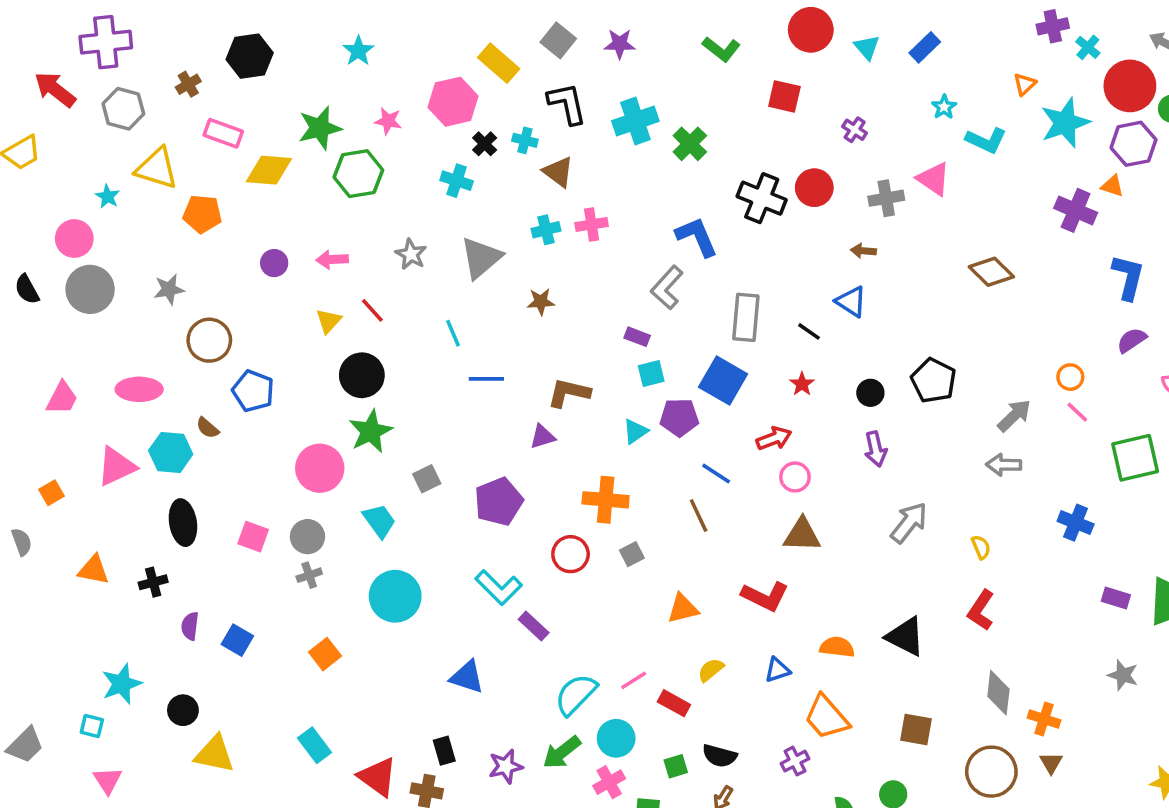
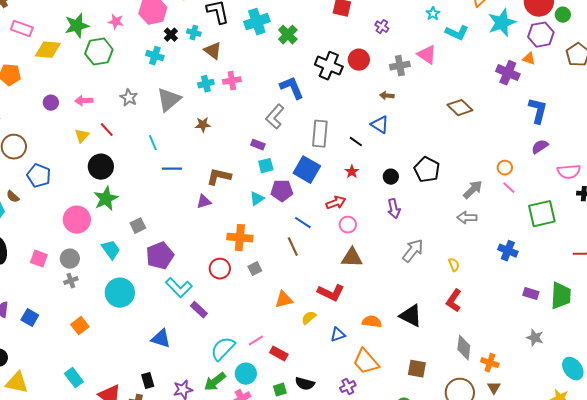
purple pentagon: (499, 502) -> (160, 256), moved
yellow semicircle: (711, 670) -> (309, 318), moved

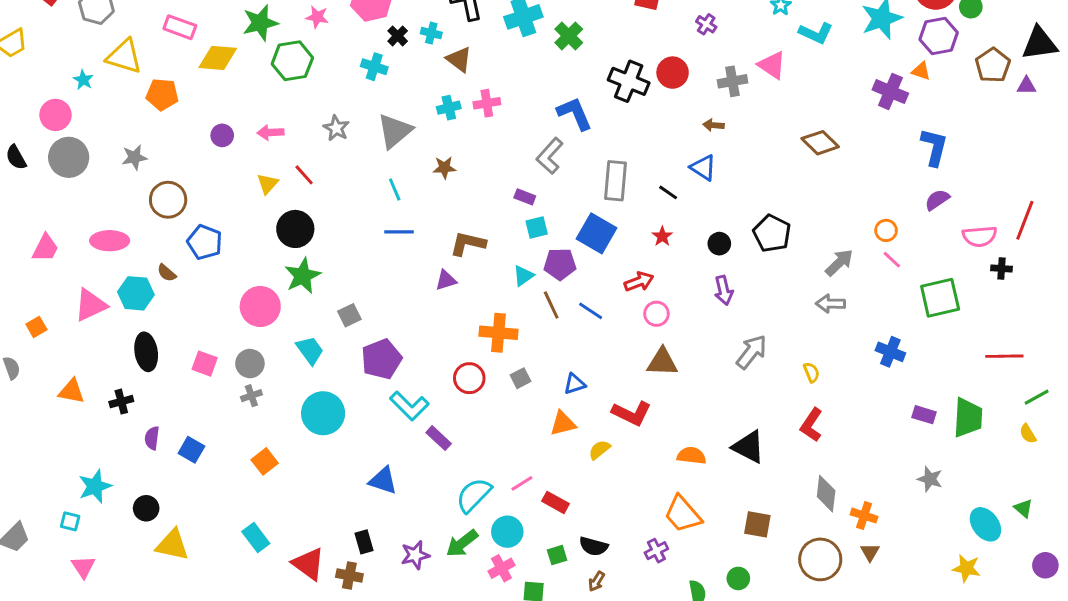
cyan line: (153, 143) -> (395, 190), moved
brown line: (293, 247) -> (551, 305), moved
blue triangle: (338, 335) -> (575, 384), moved

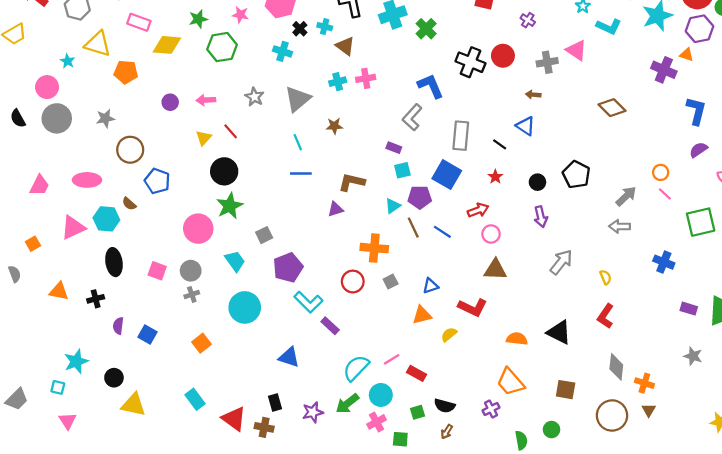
green star: (260, 23) -> (198, 19), size x0.7

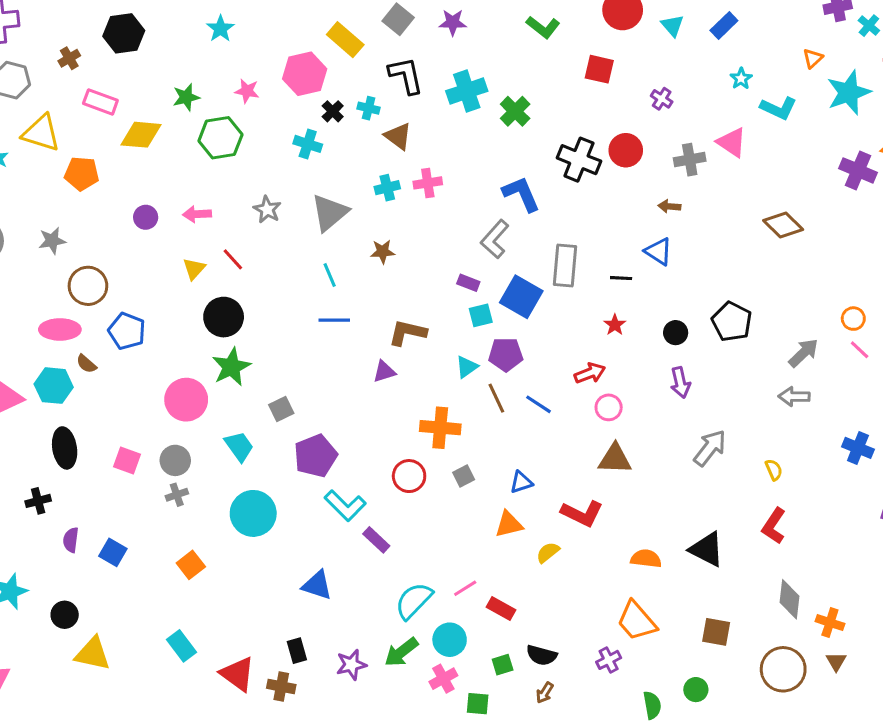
black line: (500, 144) -> (621, 278), turned -32
blue square: (447, 175) -> (521, 297), moved
pink ellipse: (87, 180) -> (60, 329), moved

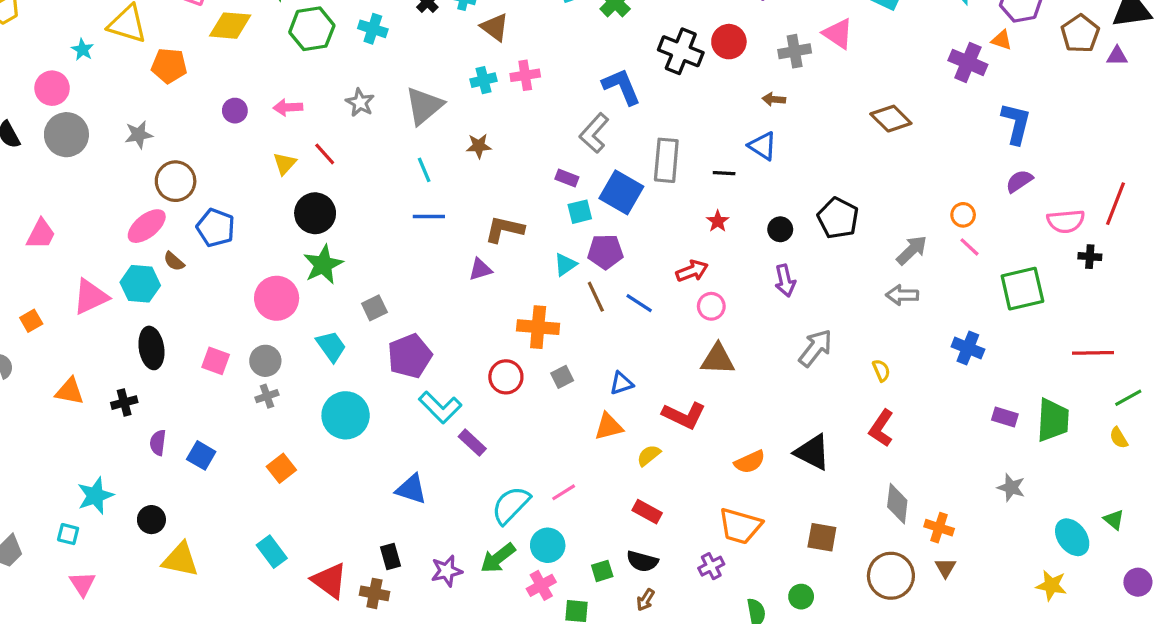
cyan cross: (308, 144) -> (373, 29), moved
pink ellipse: (60, 329) -> (147, 226), turned -39
orange semicircle: (646, 559) -> (750, 462), turned 148
red rectangle: (501, 609) -> (647, 512), moved
orange trapezoid: (637, 621) -> (740, 526), turned -33

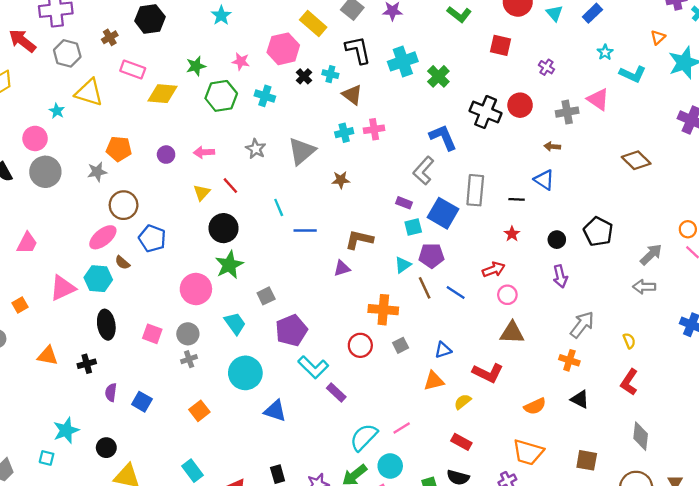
orange pentagon: (169, 66) -> (119, 149), moved
cyan line: (424, 170) -> (279, 207), moved
black triangle: (812, 452) -> (580, 399), size x0.7
blue triangle: (411, 489) -> (275, 411), moved
orange cross: (939, 528) -> (569, 360), moved

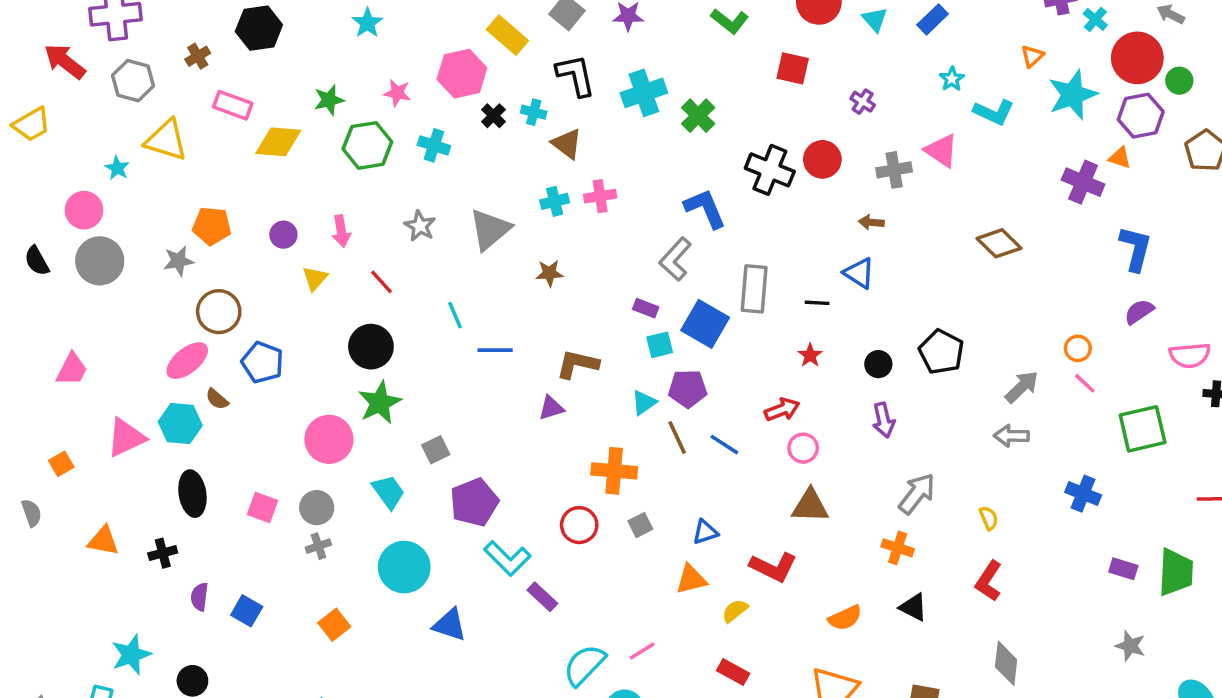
pink arrow: (204, 152) -> (341, 231), turned -96
yellow triangle: (202, 192) -> (315, 278), moved

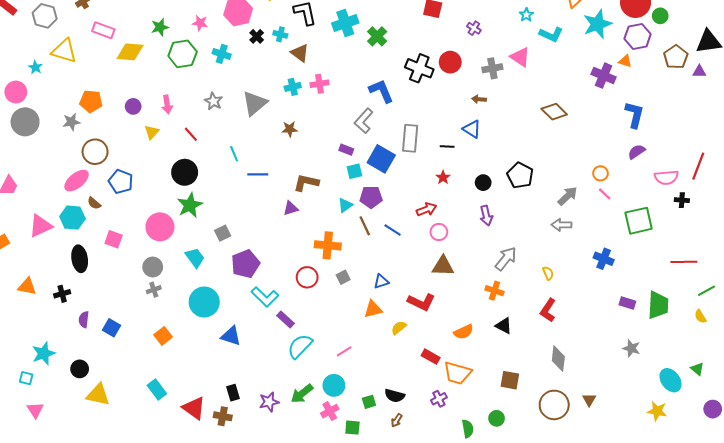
pink square: (262, 508) -> (114, 239), moved
cyan semicircle: (584, 665) -> (300, 346), moved
red rectangle: (733, 672) -> (431, 357), moved

